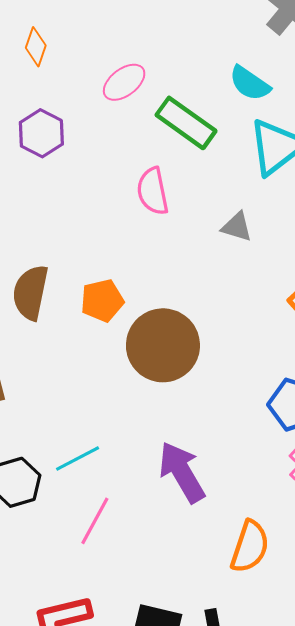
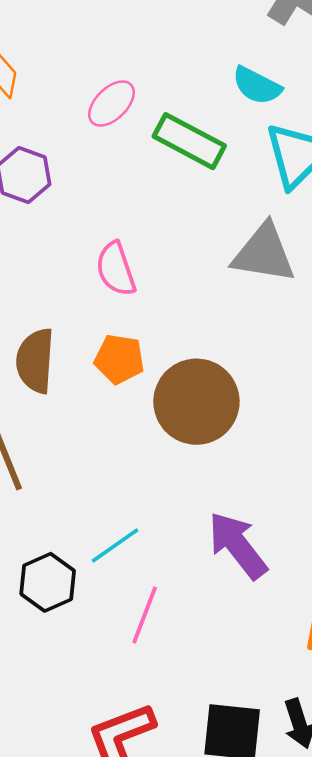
pink semicircle: (153, 191) -> (116, 269), moved
gray triangle: (237, 227) -> (264, 253), size x1.8
orange pentagon: (102, 300) -> (119, 359), turned 30

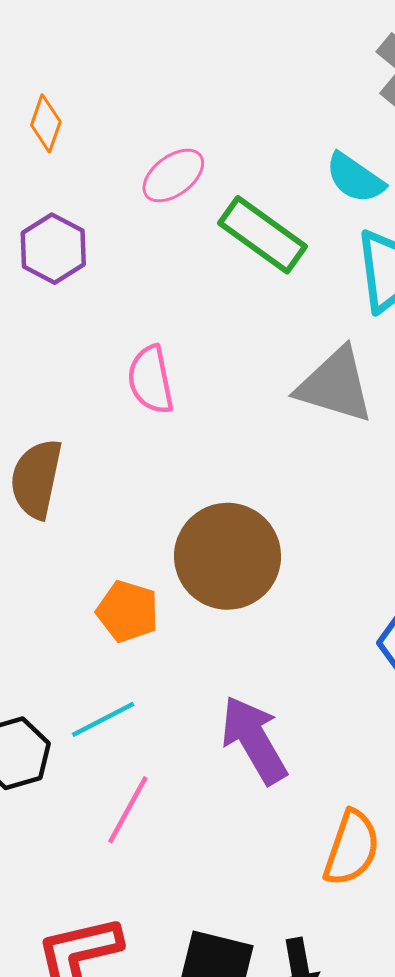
orange pentagon: (119, 359) -> (128, 611), moved

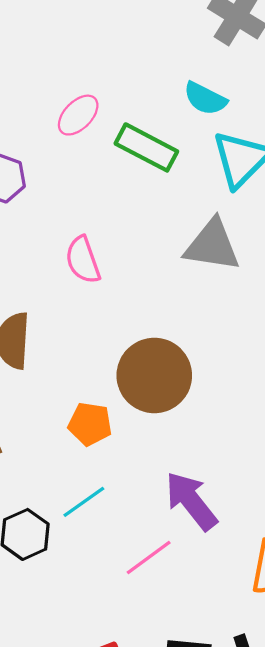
pink line: (128, 810) -> (149, 557), moved, turned 33

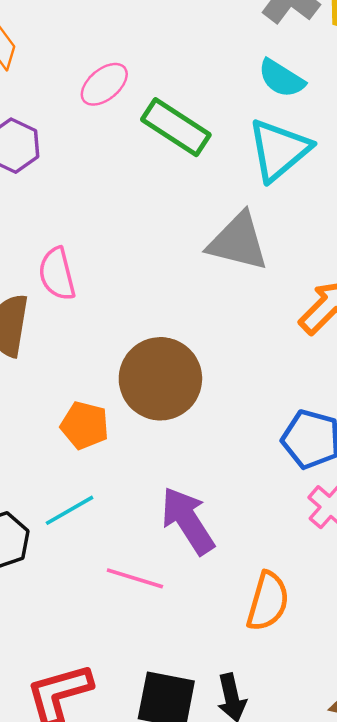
cyan semicircle: (205, 99) -> (281, 78), moved
pink semicircle: (83, 260) -> (57, 274), moved
pink line: (149, 557) -> (135, 578), turned 48

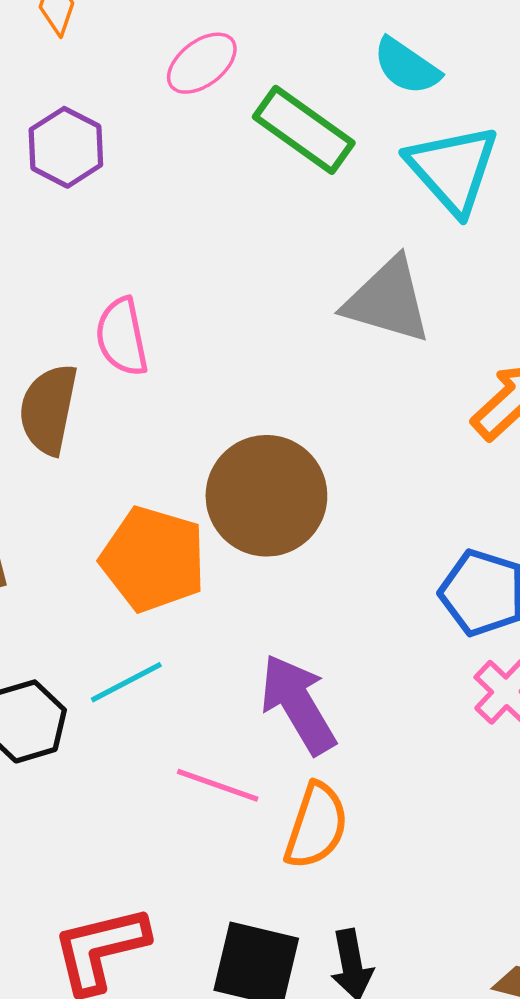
cyan semicircle: (281, 78) -> (407, 66), moved
cyan triangle: (279, 150) -> (453, 169), turned -34
orange pentagon: (85, 425) -> (153, 559), size x1.5
orange semicircle: (268, 601) -> (316, 826), moved

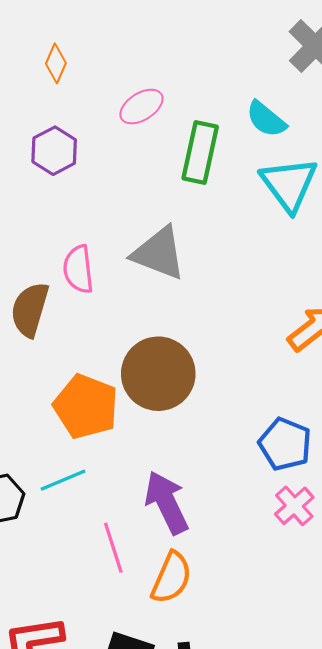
green rectangle: (304, 130) -> (200, 152), turned 62
gray triangle: (388, 301) -> (159, 253), moved
pink line: (218, 785) -> (113, 548), turned 48

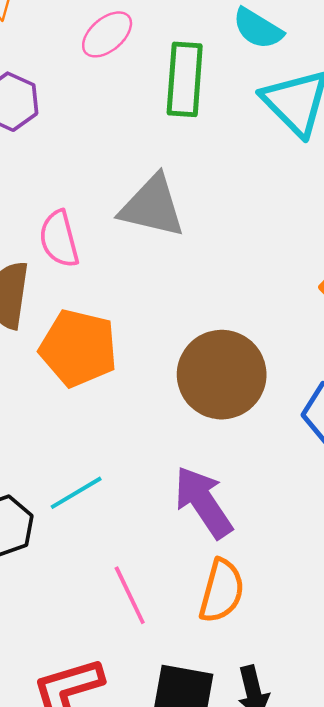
brown circle: (158, 374) -> (222, 375), moved
orange pentagon: (86, 406) -> (78, 348), moved
pink line: (113, 548) -> (130, 595), moved

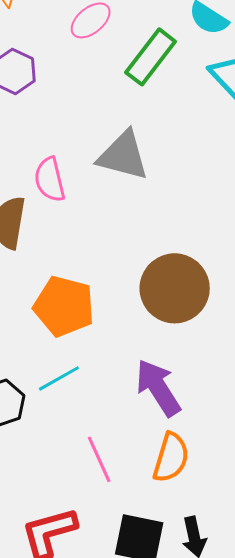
green rectangle: (185, 79) -> (151, 57), turned 32
orange pentagon: (78, 348) -> (64, 306), moved

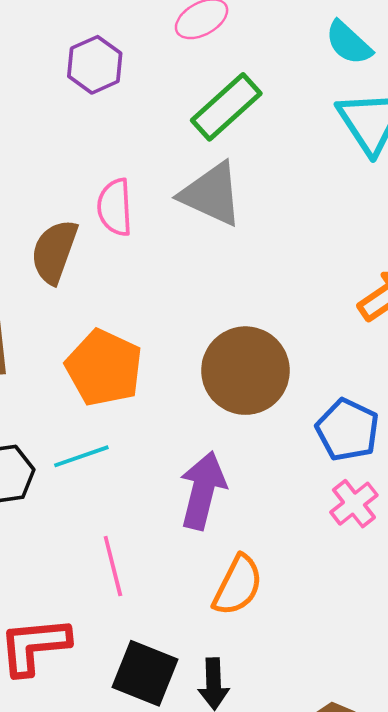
green rectangle: (151, 57) -> (226, 107), moved
purple arrow: (158, 388) -> (203, 490), turned 36
orange semicircle: (171, 457) -> (238, 585), moved

